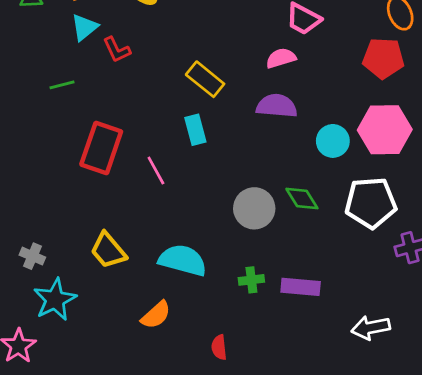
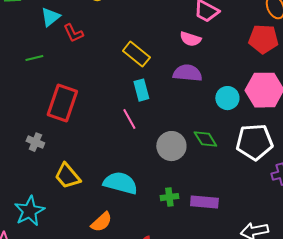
pink semicircle: (281, 58) -> (190, 39), turned -145
cyan rectangle: (195, 130) -> (141, 90), moved
pink line: (156, 170) -> (129, 119), moved
gray cross: (32, 256) -> (35, 142), moved

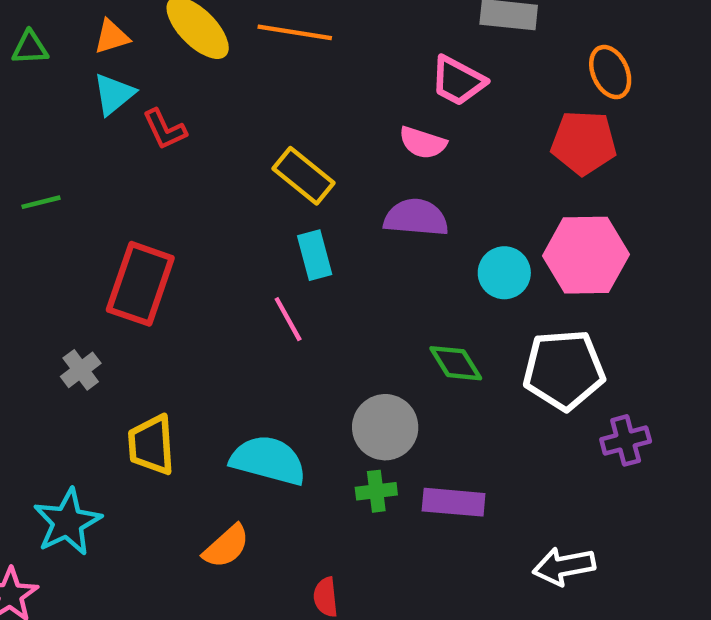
green line: (34, 58) -> (41, 202), moved
gray cross: (35, 142) -> (81, 370), turned 30
gray circle: (171, 146) -> (385, 427), moved
yellow trapezoid: (67, 176) -> (151, 445), turned 36

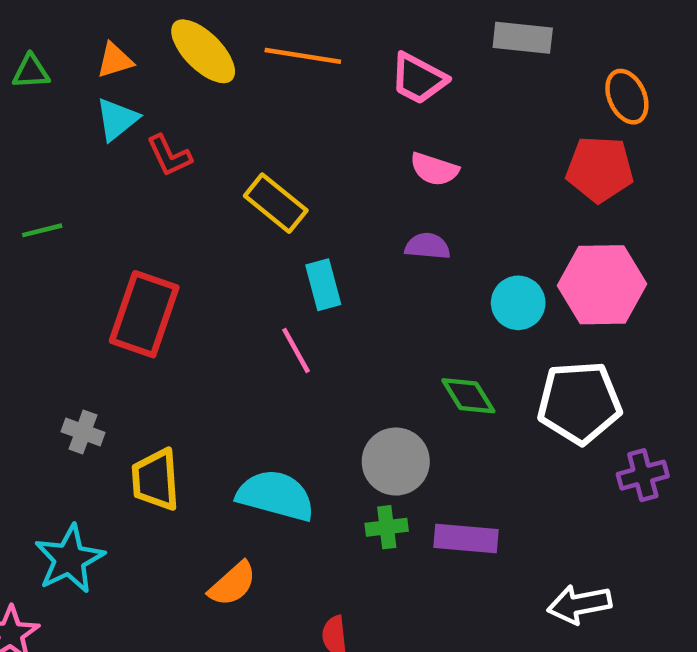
pink trapezoid: (458, 81) -> (418, 78), moved
yellow rectangle: (304, 176) -> (276, 203), moved
purple semicircle: (416, 218) -> (427, 246), size x0.7
gray cross: (81, 370) -> (83, 432), moved, turned -33

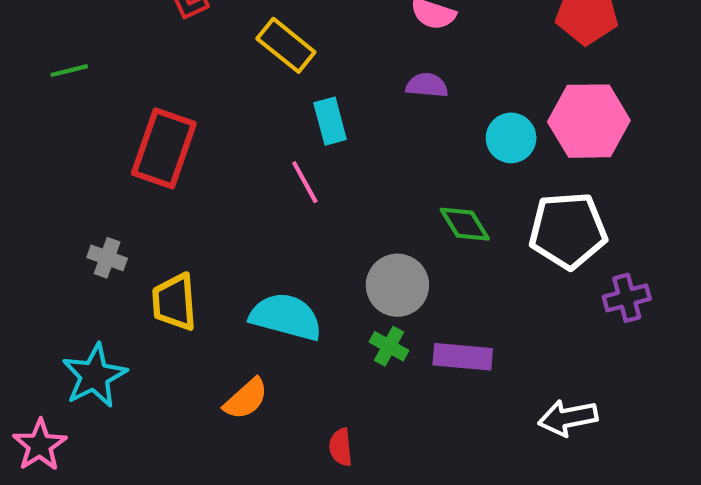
green cross: (387, 527) -> (389, 346), turned 36

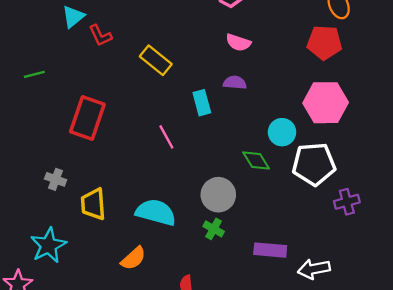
cyan rectangle: (330, 121) -> (202, 103), moved
cyan circle: (511, 138) -> (282, 132), moved
purple rectangle: (463, 357) -> (270, 250), moved

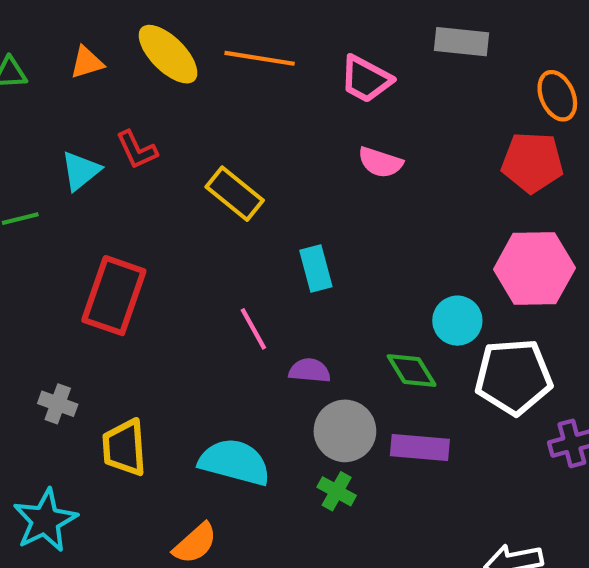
cyan triangle: (73, 17) -> (81, 171), moved
purple semicircle: (235, 83) -> (310, 371), moved
purple rectangle: (270, 250) -> (420, 448), moved

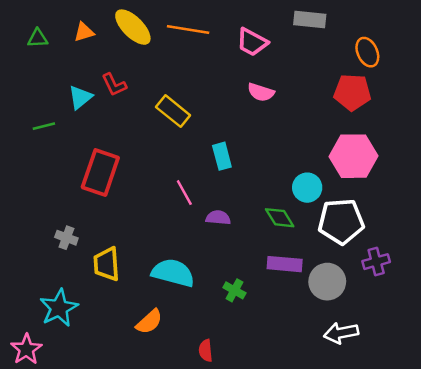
gray circle: (345, 431) -> (327, 282), moved

